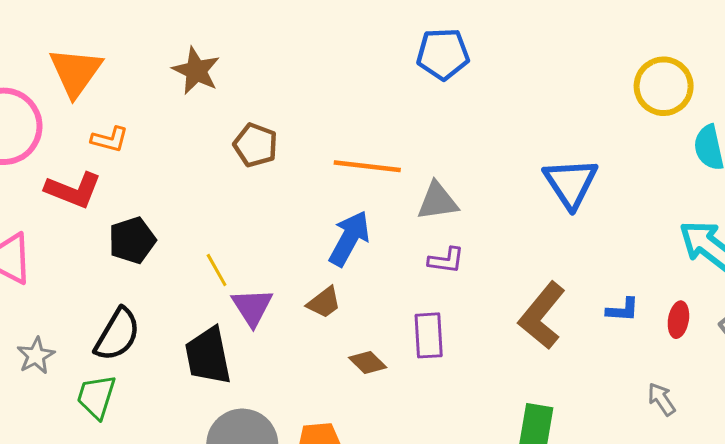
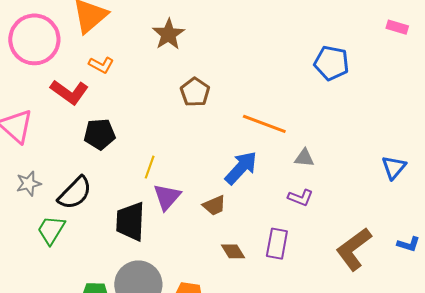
blue triangle: (571, 183) -> (394, 167), size x0.7
gray triangle: (437, 201) -> (304, 158), size x0.7
yellow line: (217, 270) -> (150, 167), turned 35
blue L-shape: (623, 310) -> (408, 244), moved
gray star: (36, 356) -> (29, 184), moved

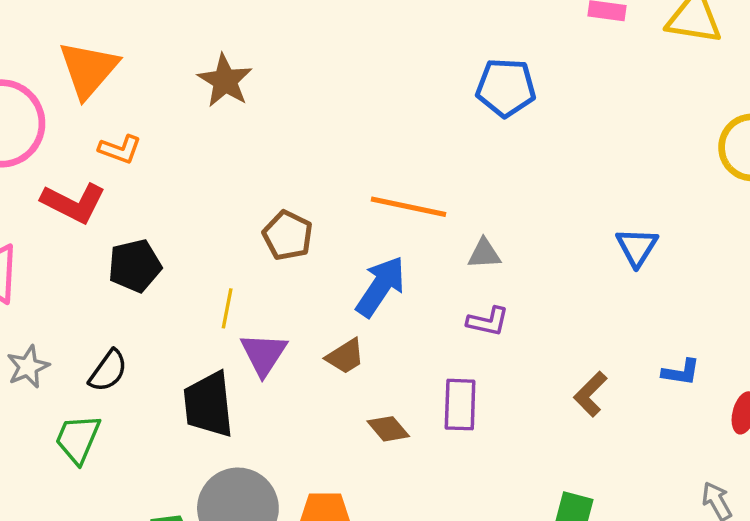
brown pentagon: (195, 92) -> (288, 235), moved
black semicircle: (75, 193) -> (108, 371), size x0.7
brown L-shape: (354, 249) -> (590, 394), size x0.6

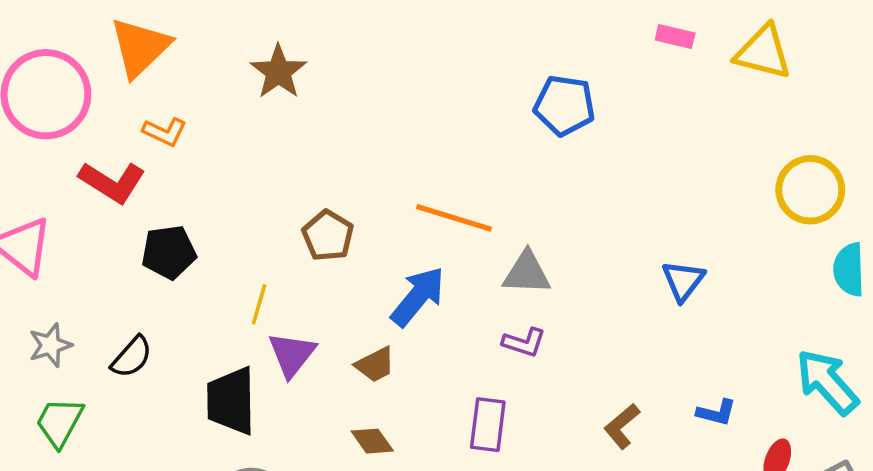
gray triangle: (484, 254) -> (527, 273), size x1.4
brown diamond: (388, 429) -> (372, 441), moved
green trapezoid: (78, 439) -> (59, 422), moved

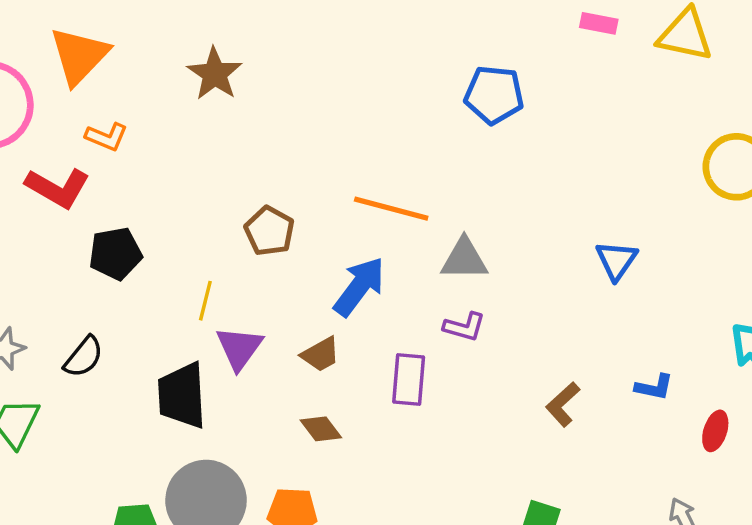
purple rectangle: (488, 425) -> (409, 380), moved

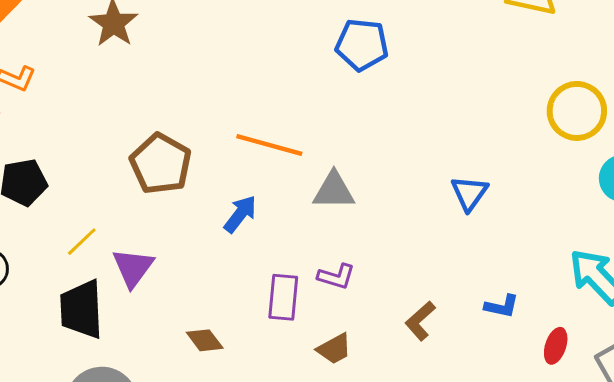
brown pentagon: (269, 231) -> (161, 164), size x1.4
blue arrow: (359, 287) -> (240, 214), size x0.7
yellow line: (205, 301) -> (82, 242), moved, turned 32
purple L-shape: (464, 327) -> (336, 277), moved
brown trapezoid: (321, 354) -> (334, 349), moved

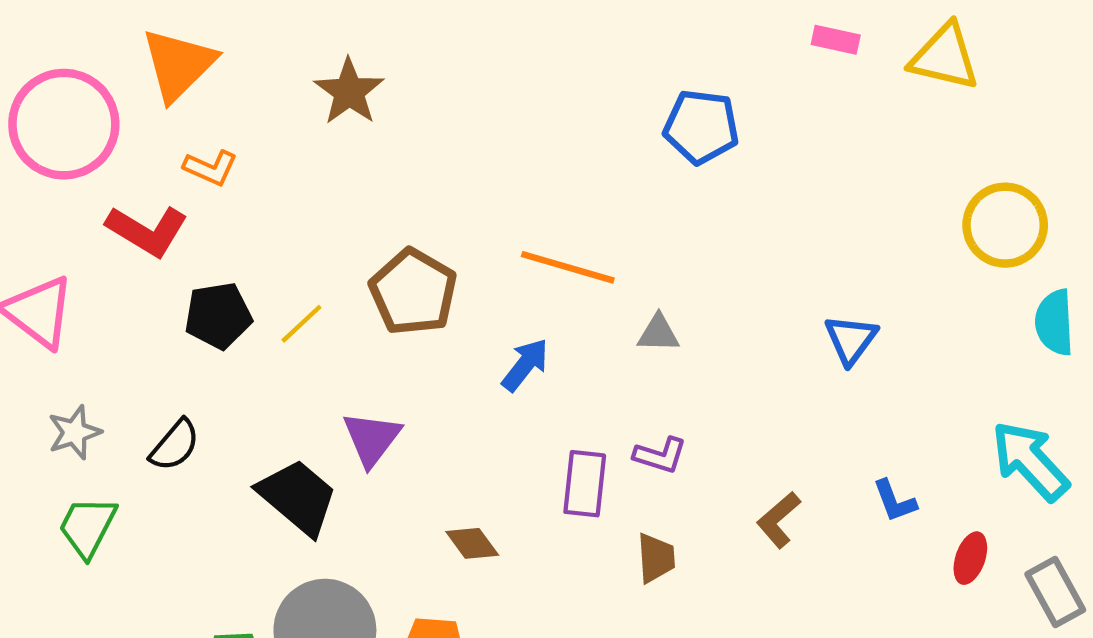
gray triangle: (334, 191) -> (658, 333), size x0.7
yellow line: (82, 242) -> (301, 324), moved
blue L-shape: (502, 306) -> (895, 501), turned 56
black trapezoid: (81, 309) -> (298, 497), turned 132
brown trapezoid: (334, 349) -> (656, 558), turned -66

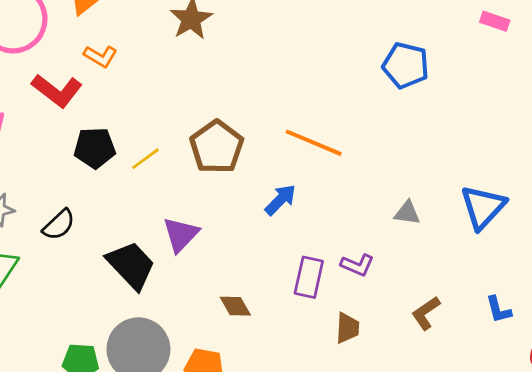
gray triangle: (658, 333) -> (407, 213), moved
blue triangle: (851, 340) -> (483, 207), size x1.4

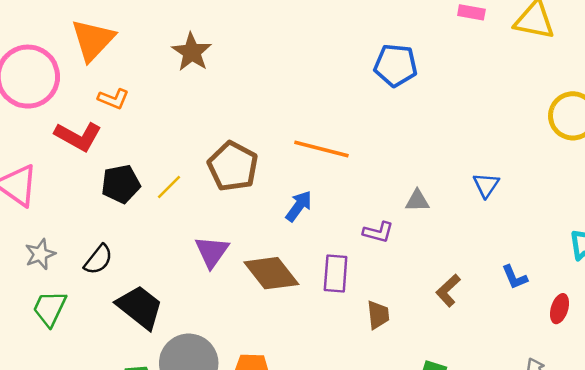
blue triangle: (483, 207) -> (486, 185), size x0.6
black trapezoid: (131, 265) -> (140, 307), moved
purple L-shape: (357, 265) -> (378, 232), moved
brown diamond: (235, 306) -> (271, 273), moved, size x1.8

